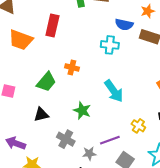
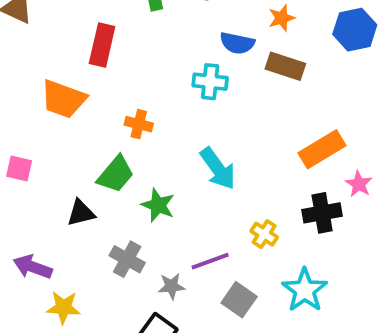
orange trapezoid: (21, 40) -> (63, 99), moved
green trapezoid: (46, 82) -> (116, 174), moved

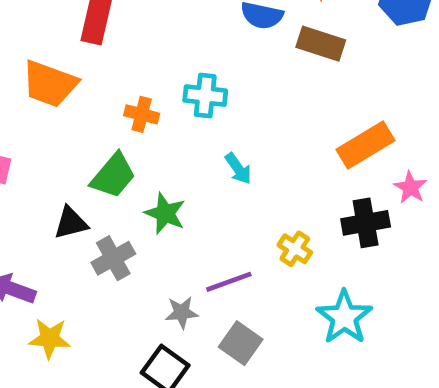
cyan cross: (210, 82) -> (205, 96), moved
cyan arrow: (218, 168) -> (238, 169), size x0.6
gray cross: (127, 259) -> (113, 258), moved, turned 32
gray square: (239, 300) -> (241, 343), moved

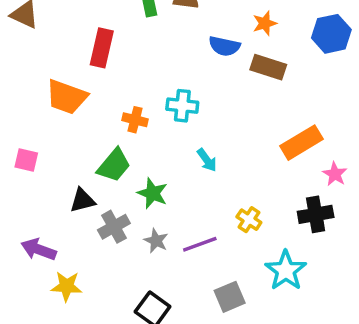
black cross: (366, 223) -> (316, 214), moved
gray star: (182, 312) -> (156, 241), moved, turned 30
gray square: (241, 343) -> (230, 297), moved, turned 32

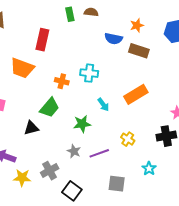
orange rectangle: (302, 143) -> (136, 94), moved
green star: (153, 193) -> (82, 124), moved, turned -30
gray cross: (114, 227) -> (50, 171), moved
cyan star: (286, 270) -> (149, 169), size x0.6
gray square: (230, 297) -> (117, 184), turned 30

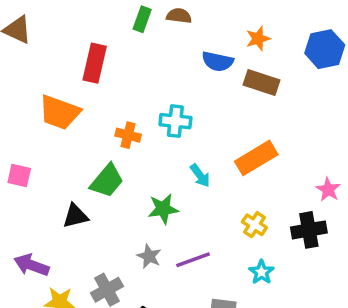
green rectangle: (70, 14) -> (142, 19), turned 32
yellow cross: (128, 139) -> (254, 225), moved
cyan star: (149, 169) -> (261, 272), moved

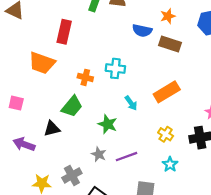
green star: (163, 209) -> (108, 124), turned 30
purple arrow: (31, 265) -> (24, 144), moved

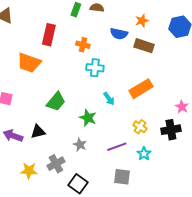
orange cross: (85, 77) -> (83, 45), moved
black triangle: (52, 129) -> (38, 132), moved
purple line: (127, 157) -> (117, 147), moved

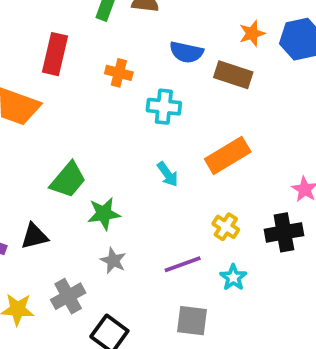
orange star: (142, 21) -> (252, 33), moved
cyan cross: (95, 68) -> (164, 107), moved
green star: (88, 118) -> (104, 214), moved, turned -30

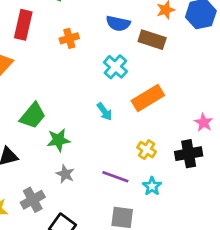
orange cross: (119, 73) -> (69, 38), turned -30
cyan cross: (164, 107) -> (115, 67), moved, turned 35
purple line: (183, 264) -> (115, 177), turned 40

